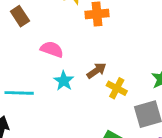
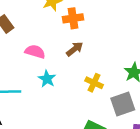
brown arrow: (97, 71) -> (75, 49), moved

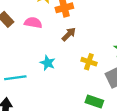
pink semicircle: (35, 52) -> (33, 23), moved

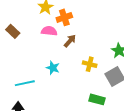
pink semicircle: (33, 23) -> (49, 31), moved

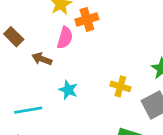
pink semicircle: (49, 31) -> (65, 38), turned 98
brown arrow: (70, 41) -> (42, 59), moved, turned -112

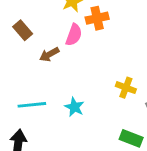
brown arrow: (42, 59) -> (49, 54), turned -54
cyan star: (68, 90) -> (74, 107), moved

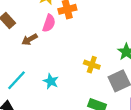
cyan line: (32, 105) -> (17, 80), turned -40

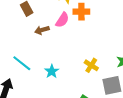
cyan line: (17, 80) -> (22, 63), turned 72

